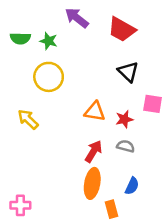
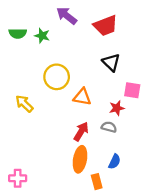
red trapezoid: (122, 29) -> (106, 26), turned -50
yellow circle: (49, 77) -> (57, 77), moved
red star: (124, 119) -> (117, 108), moved

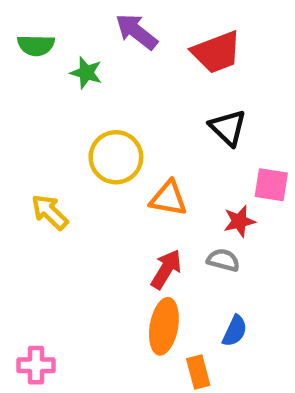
green semicircle: (18, 33) -> (36, 45), moved

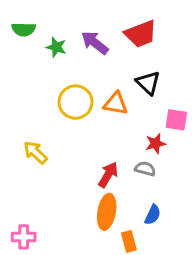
purple arrow: (136, 32) -> (95, 43), moved
orange triangle: (168, 198) -> (116, 104), moved
yellow arrow: (50, 212) -> (35, 152), moved

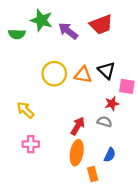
green semicircle: (24, 29) -> (17, 34), moved
green star: (56, 47) -> (41, 20), moved, size x1.5
black triangle: (148, 83) -> (107, 70), moved
pink cross: (24, 237) -> (31, 144), moved

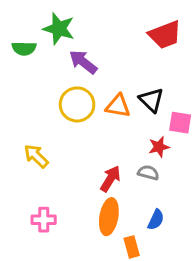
red trapezoid: (101, 25) -> (165, 35), moved
purple arrow: (68, 31) -> (83, 62), moved
pink cross: (31, 144) -> (44, 220), moved

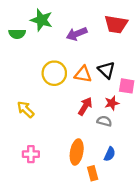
red trapezoid: (165, 35) -> (116, 24), turned 30
purple arrow: (83, 62) -> (77, 34), moved, turned -60
red arrow: (110, 179) -> (85, 106), moved

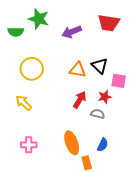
yellow circle: (54, 73) -> (32, 69), moved
orange ellipse: (77, 152) -> (72, 143), turned -30

